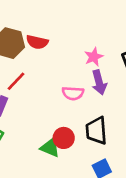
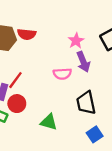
red line: (16, 81) -> (15, 80), moved
red circle: (64, 138) -> (17, 104), moved

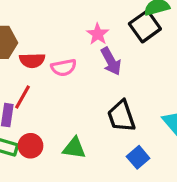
red semicircle: (27, 34) -> (32, 60), moved
pink semicircle: (62, 74) -> (64, 68), moved
red circle: (17, 104) -> (31, 146), moved

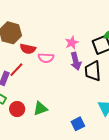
black trapezoid: (121, 116) -> (93, 71), moved
red circle: (31, 146) -> (17, 109), moved
green triangle: (74, 148) -> (40, 109), turned -42

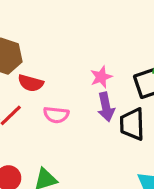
pink semicircle: (46, 58) -> (56, 115), moved

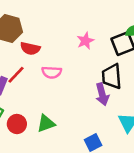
purple arrow: (106, 107) -> (102, 94), moved

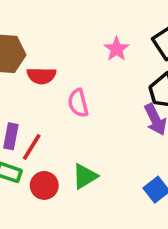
pink semicircle: (52, 72) -> (78, 103), turned 84
red line: (16, 75) -> (32, 147), moved

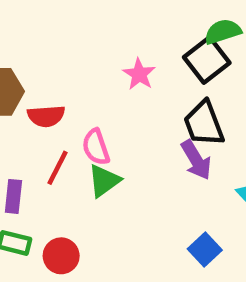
red line: (32, 147) -> (57, 168), moved
green triangle: (85, 176) -> (104, 181), moved

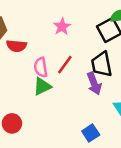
pink star: (139, 74) -> (62, 27), moved
red line: (57, 168) -> (65, 65), moved

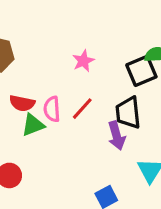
red semicircle: (16, 46) -> (22, 103), moved
green triangle: (42, 86) -> (33, 125), moved

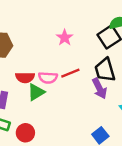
pink semicircle: (52, 109) -> (48, 78), turned -72
red line: (82, 109) -> (70, 73), turned 36

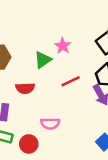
pink semicircle: (48, 78) -> (50, 124), moved
green triangle: (36, 92) -> (43, 60), moved

